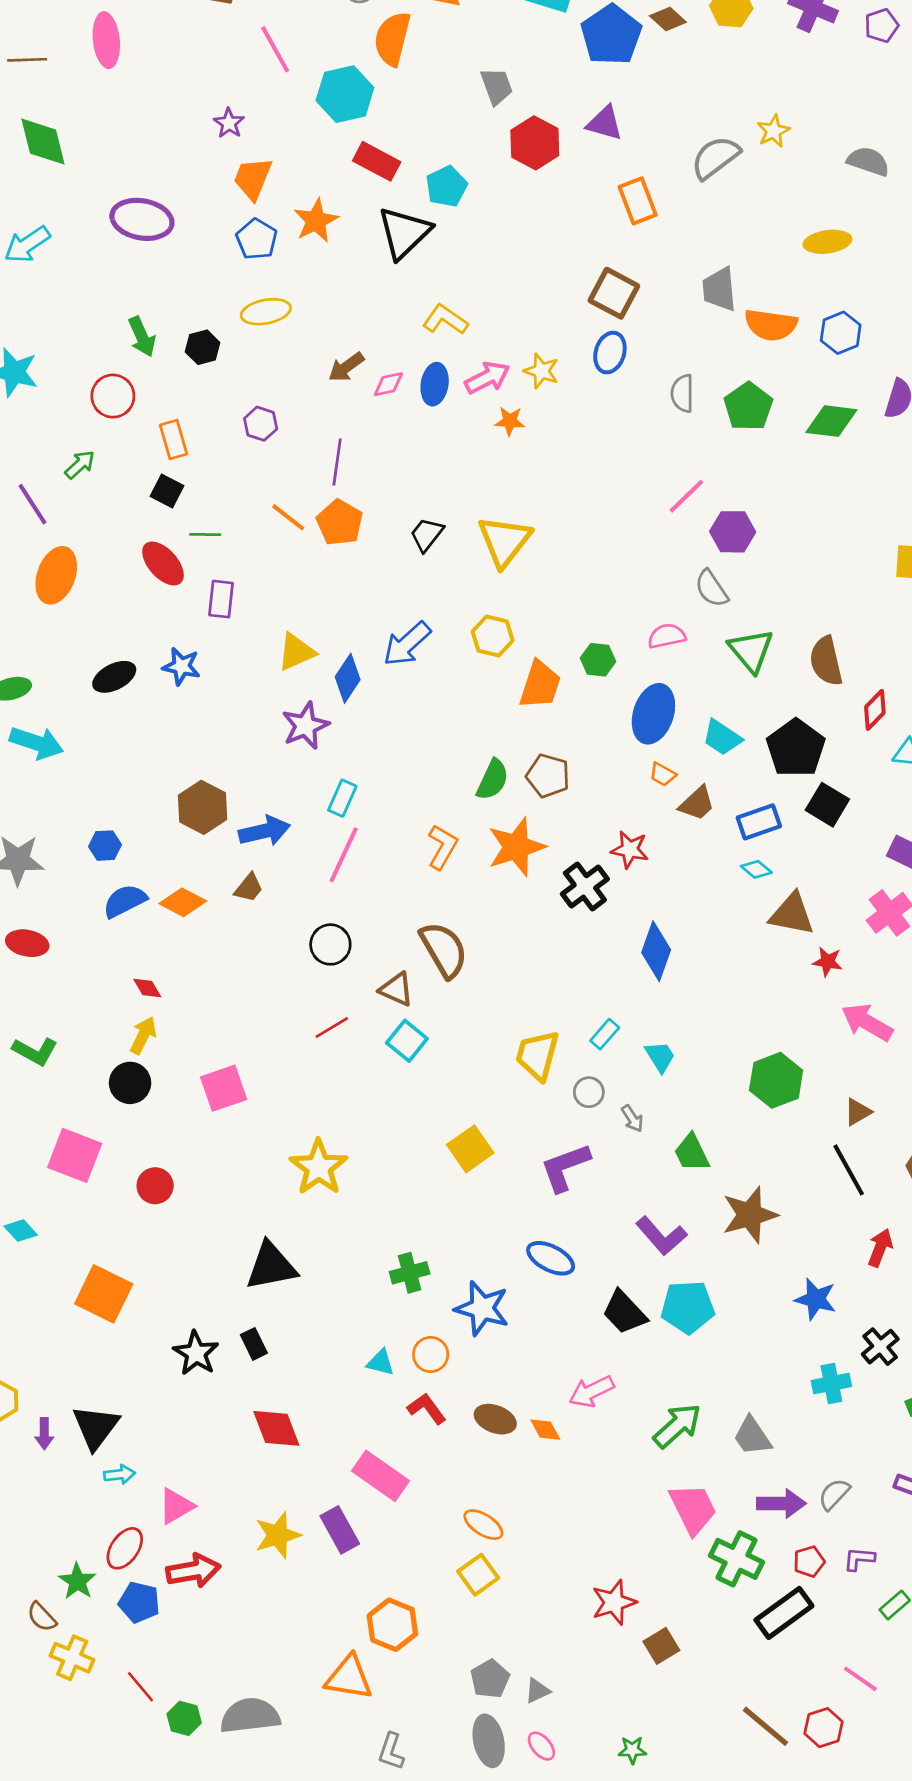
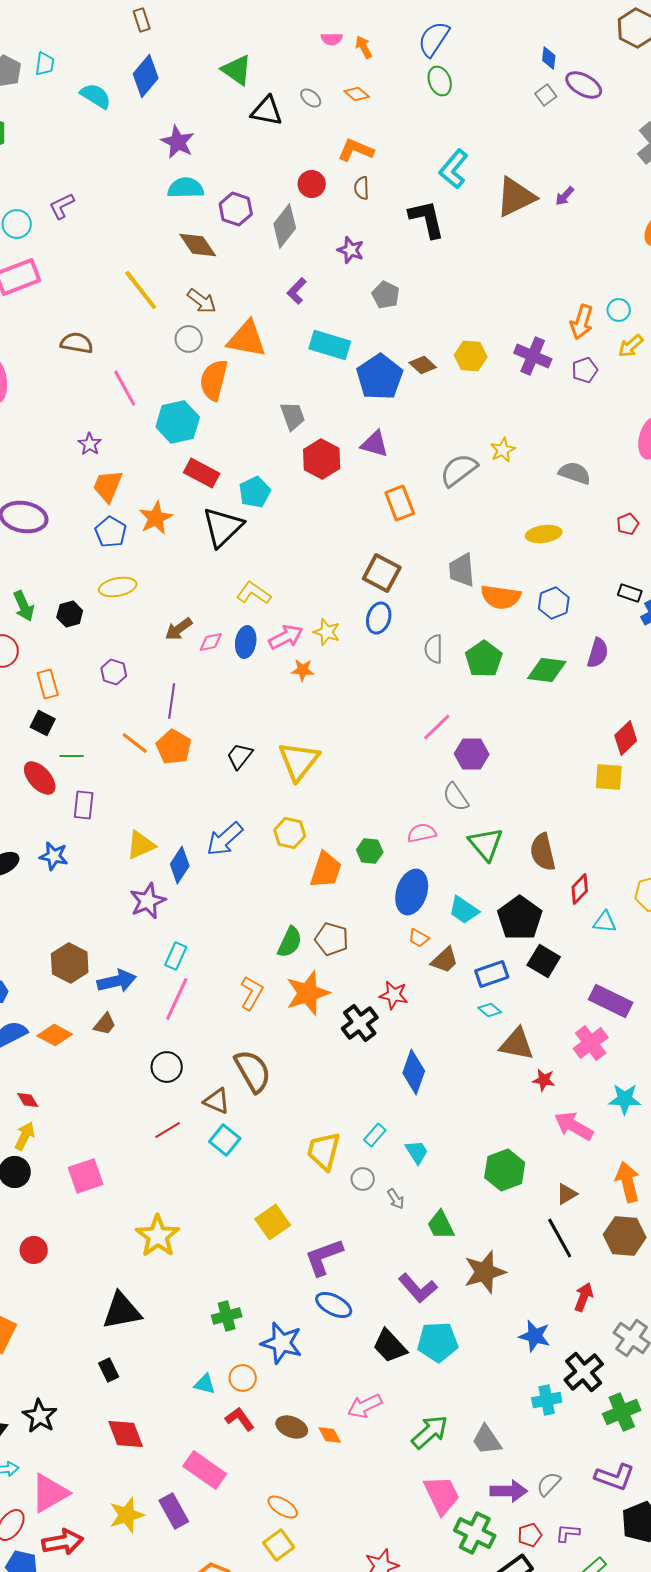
purple L-shape: (565, 1167) -> (324, 1257), moved
black cross: (880, 1347) -> (584, 1372), size x1.4
black star: (196, 1353) -> (40, 1416), moved
pink triangle: (176, 1506) -> (50, 1493), size x1.4

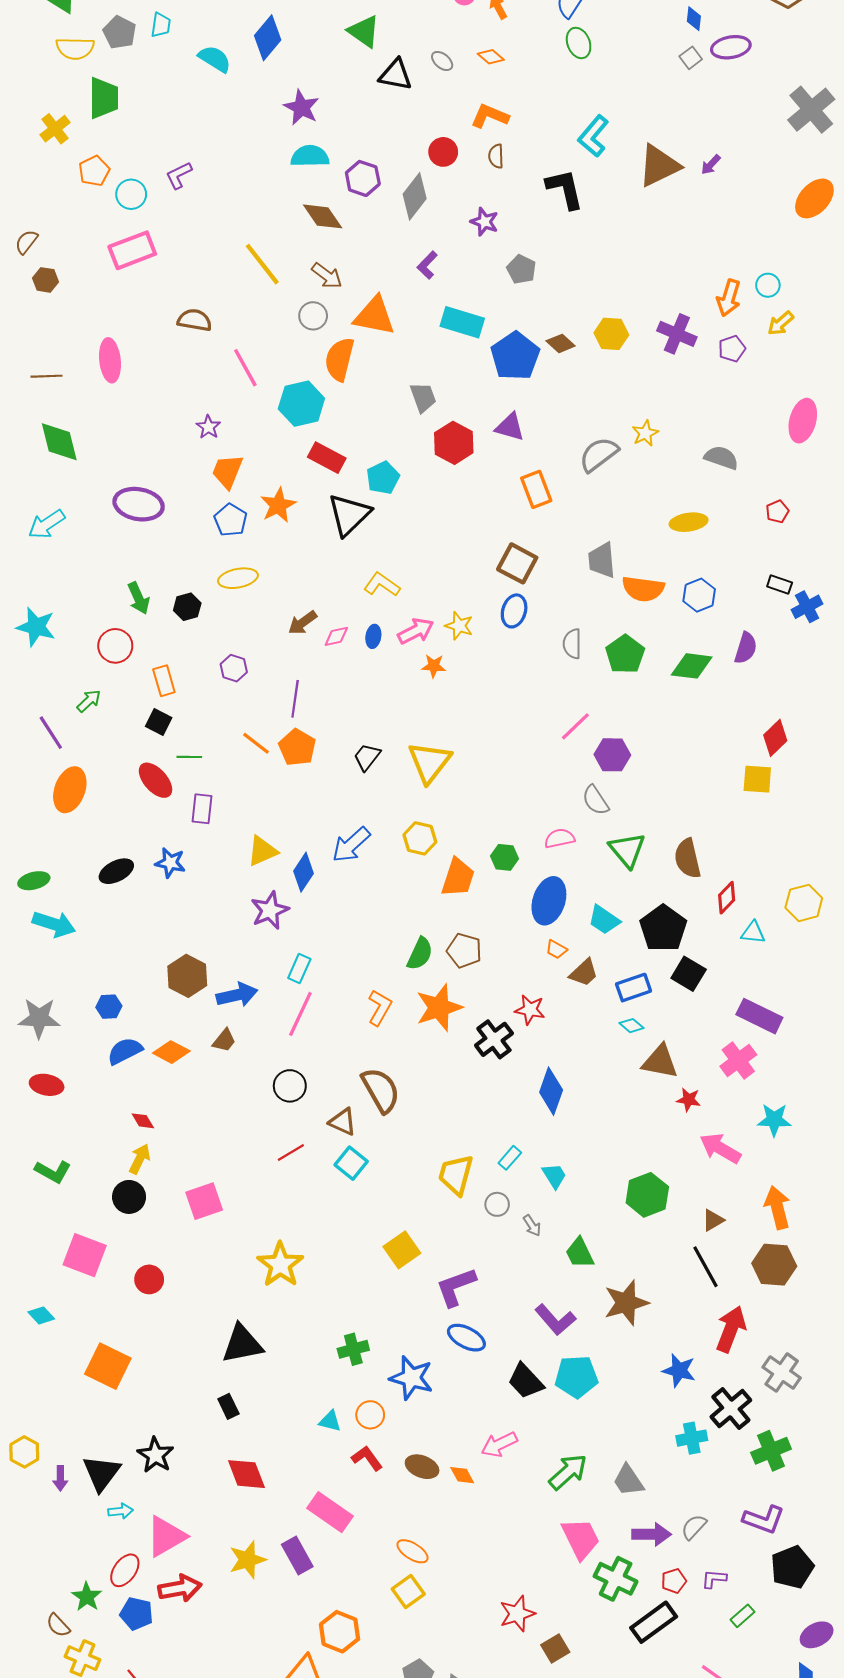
purple ellipse: (584, 85) -> (731, 47), turned -39
blue ellipse: (246, 642) -> (373, 636), size x0.7
red arrow: (584, 1297) -> (731, 1329), size x1.5

